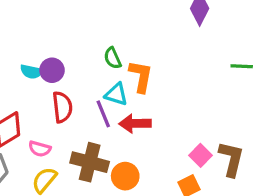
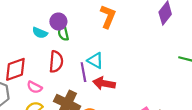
green semicircle: (113, 58) -> (63, 33), moved
purple circle: (52, 70) -> (58, 21), moved
orange L-shape: (141, 76) -> (108, 17), moved

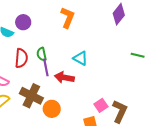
green semicircle: (63, 33) -> (42, 54), moved
cyan triangle: (95, 61) -> (80, 58), moved

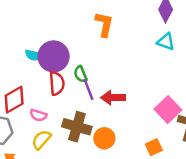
purple circle: (23, 22) -> (54, 56), moved, size x1.6
cyan triangle: (80, 58) -> (166, 42), moved
pink square: (101, 105) -> (168, 110), moved, size x1.5

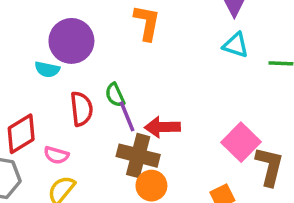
purple circle: (54, 56) -> (71, 41), moved
brown cross: (77, 127) -> (138, 156), moved

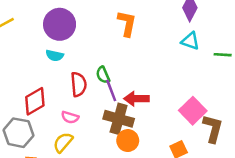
purple circle: (71, 41) -> (60, 24), moved
pink semicircle: (56, 155) -> (70, 117), moved

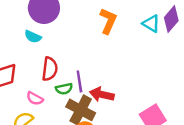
cyan triangle: (190, 41) -> (151, 24), moved
green semicircle: (103, 75) -> (64, 89), moved, turned -91

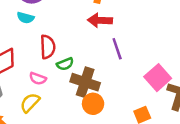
purple line: (79, 81) -> (117, 49), moved
red arrow: (102, 94) -> (100, 20), moved

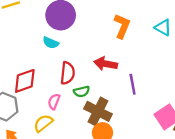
red arrow: (100, 20) -> (106, 64), moved
pink semicircle: (38, 79) -> (54, 102), turned 84

